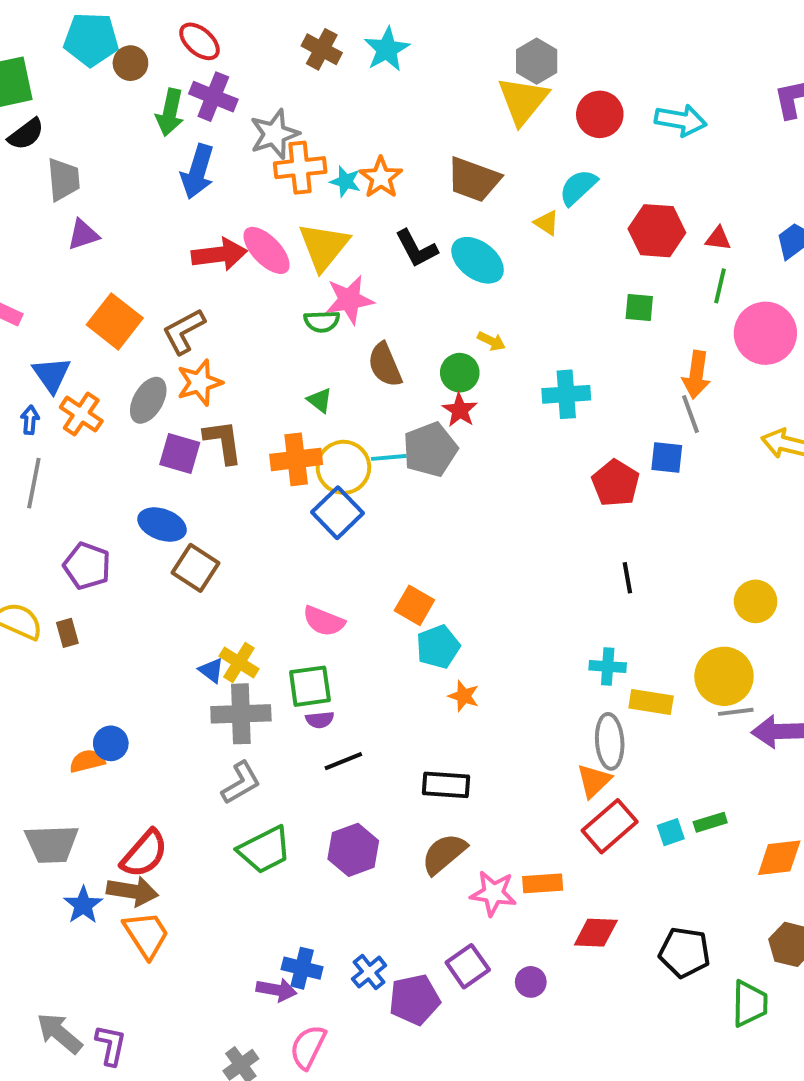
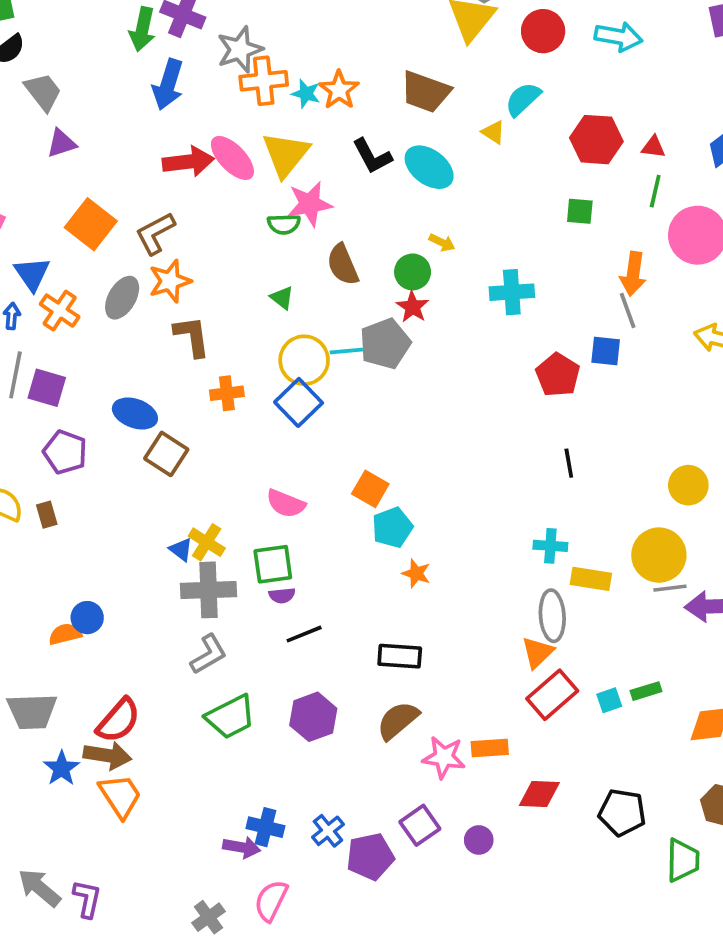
gray trapezoid: (63, 179) -> (43, 92), turned -33
purple square: (180, 454) -> (47, 388), moved
orange cross: (296, 459) -> (227, 393), moved, size x0.7

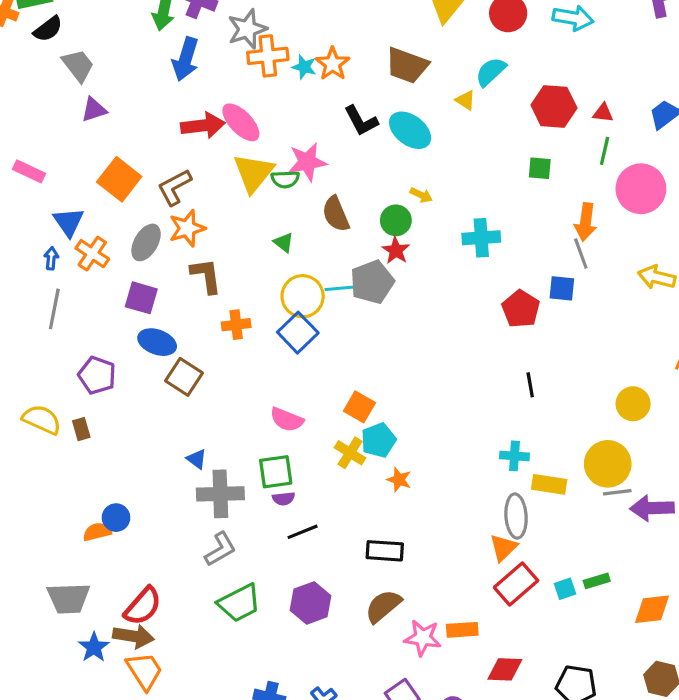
yellow triangle: (286, 154) -> (254, 173), moved
purple square: (47, 388) -> (141, 298), moved
yellow cross: (207, 542) -> (350, 453), moved

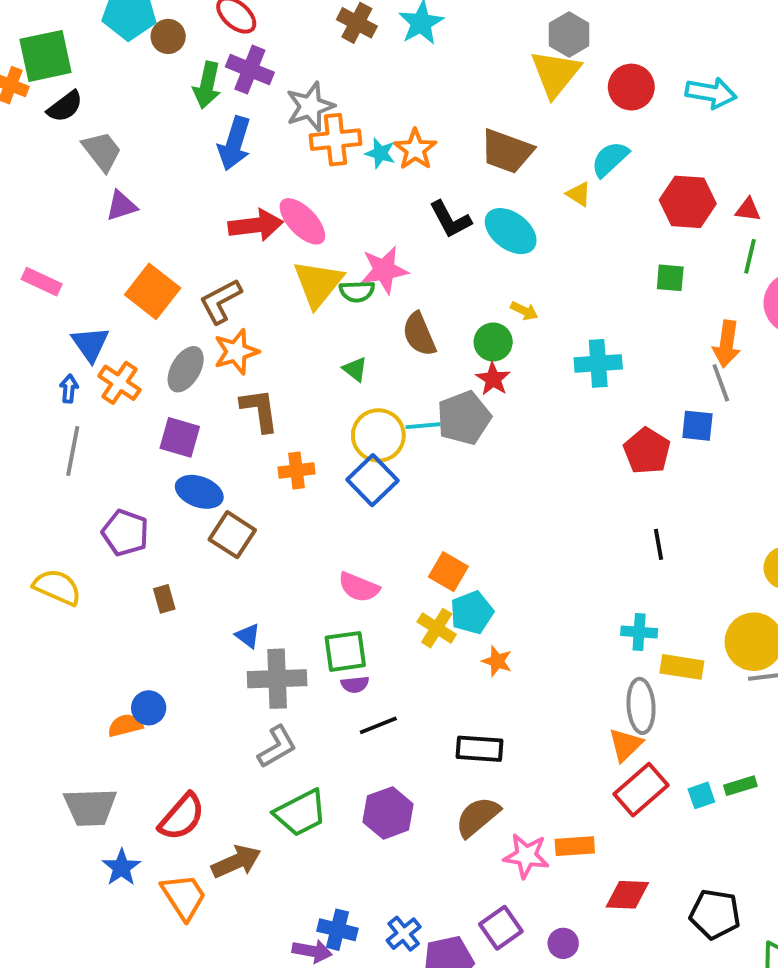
brown rectangle: (81, 429) -> (164, 599), moved
brown arrow: (133, 636) -> (236, 862), moved, turned -33

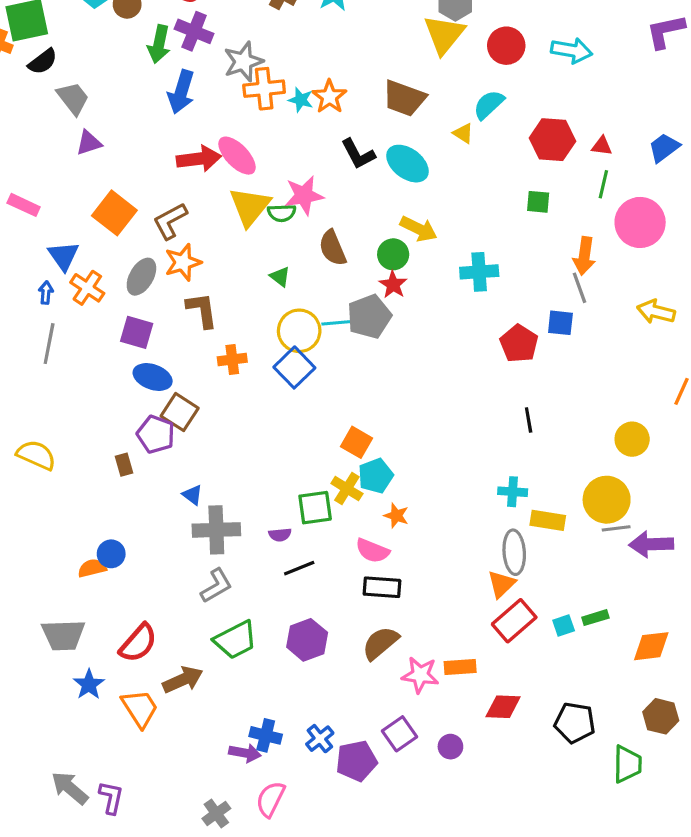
yellow arrow: (524, 311) -> (419, 229), size x1.6
purple pentagon: (125, 533) -> (156, 434), moved
pink semicircle: (359, 587) -> (372, 551), moved
green square: (345, 651) -> (315, 508), moved

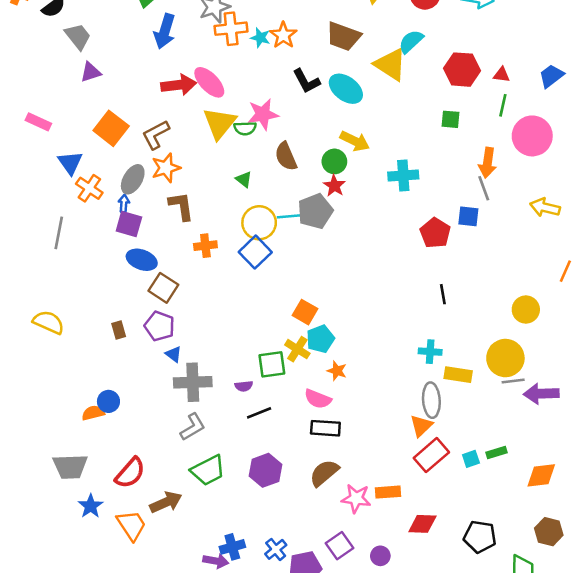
yellow triangle: (463, 133) -> (391, 64), size x2.0
blue arrow: (46, 293) -> (124, 204), moved
purple pentagon: (156, 434) -> (160, 326), moved
blue cross: (266, 735) -> (232, 547), turned -30

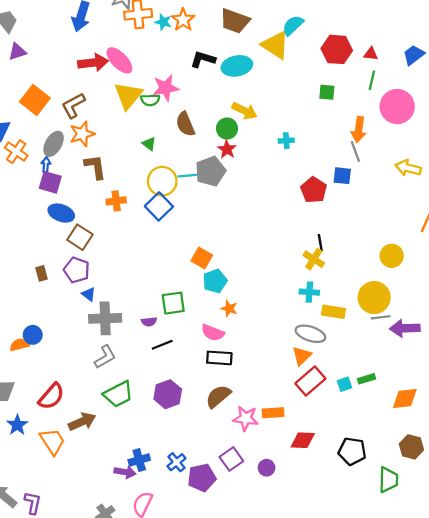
black L-shape: (306, 81) -> (203, 59), turned 135
cyan ellipse: (346, 89) -> (237, 66), turned -48
cyan cross: (403, 176) -> (286, 141), size x0.6
yellow cross: (297, 349) -> (314, 259), moved
gray ellipse: (431, 400) -> (310, 334), turned -68

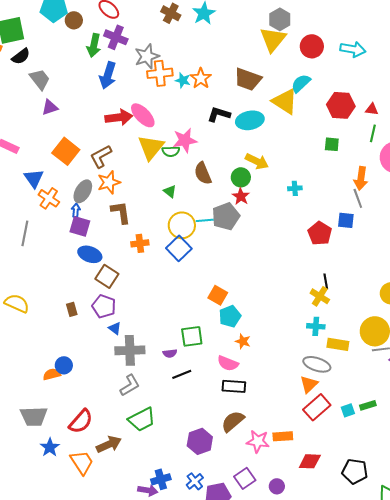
purple hexagon: (168, 394) -> (200, 441), moved

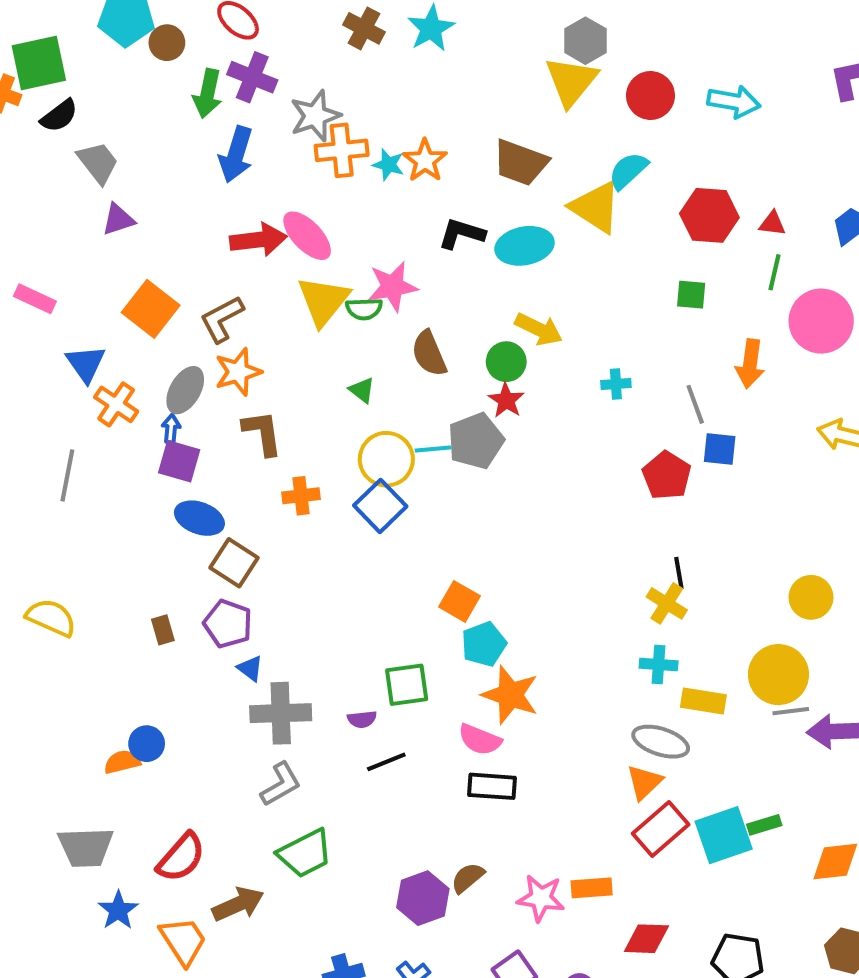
gray line: (358, 198) -> (695, 404), moved
orange star: (243, 341) -> (510, 695), size x1.8
cyan square: (348, 410) -> (724, 835), size x2.0
brown semicircle: (233, 421) -> (468, 878), moved, size x0.7

